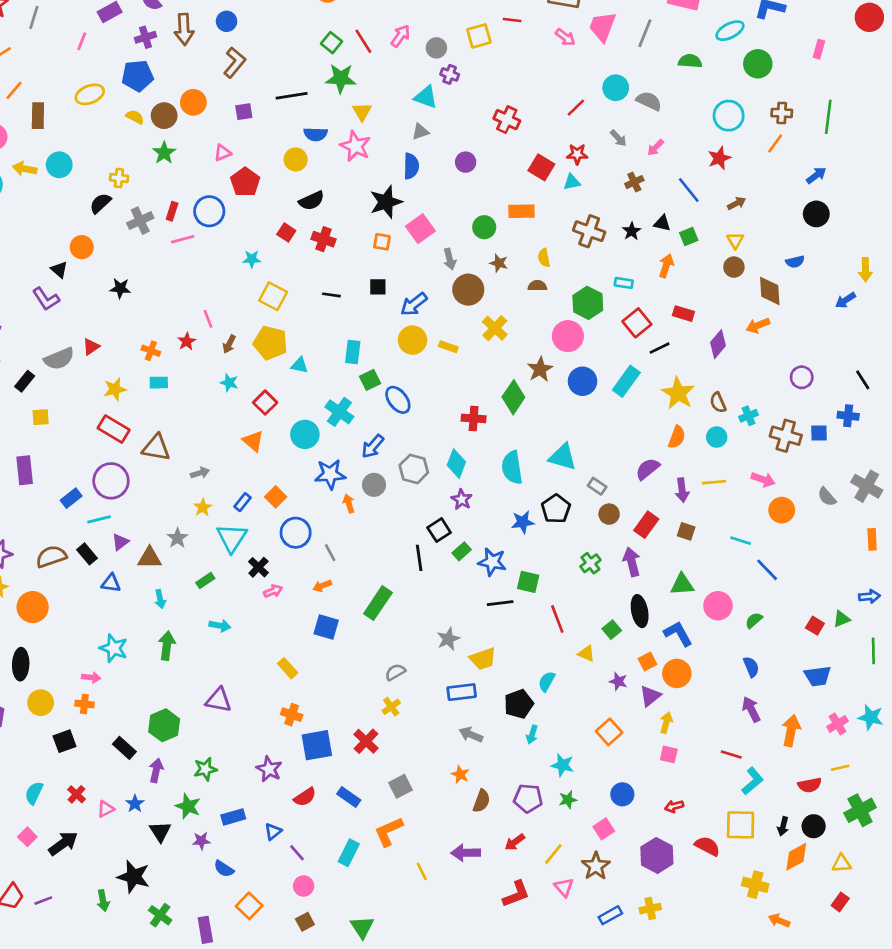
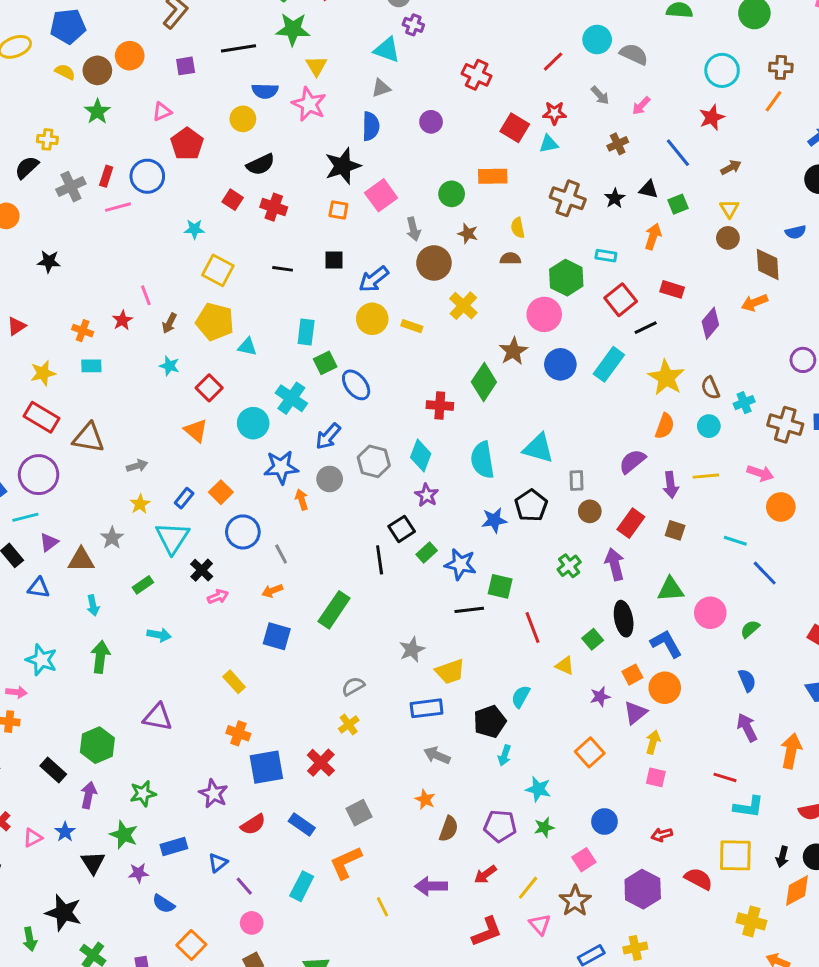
gray rectangle: (597, 486) -> (577, 480), turned 54
purple star: (618, 681) -> (600, 697), turned -30
cyan L-shape: (753, 781) -> (749, 807), turned 48

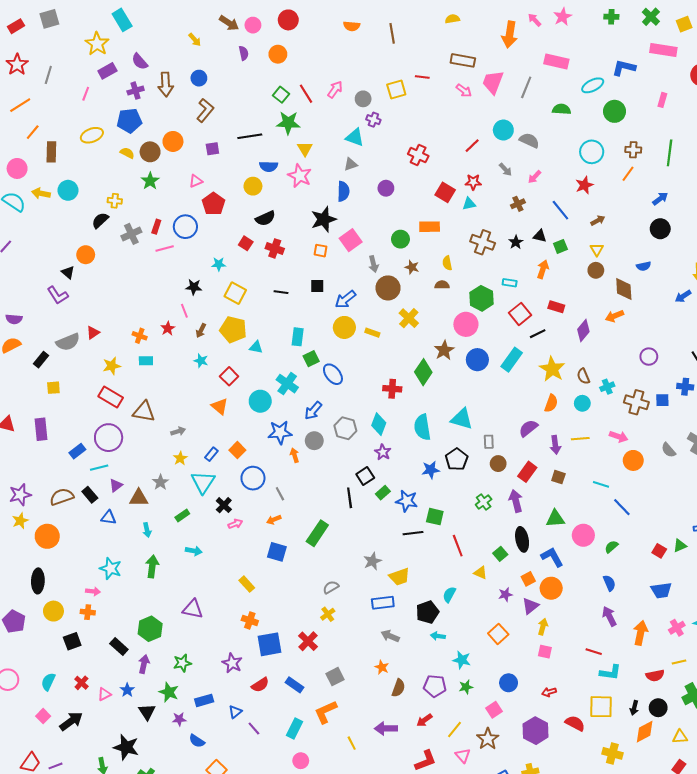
black star: (49, 261) -> (194, 287), moved
cyan arrow: (505, 755) -> (438, 636), turned 80
pink circle: (252, 923) -> (301, 761), moved

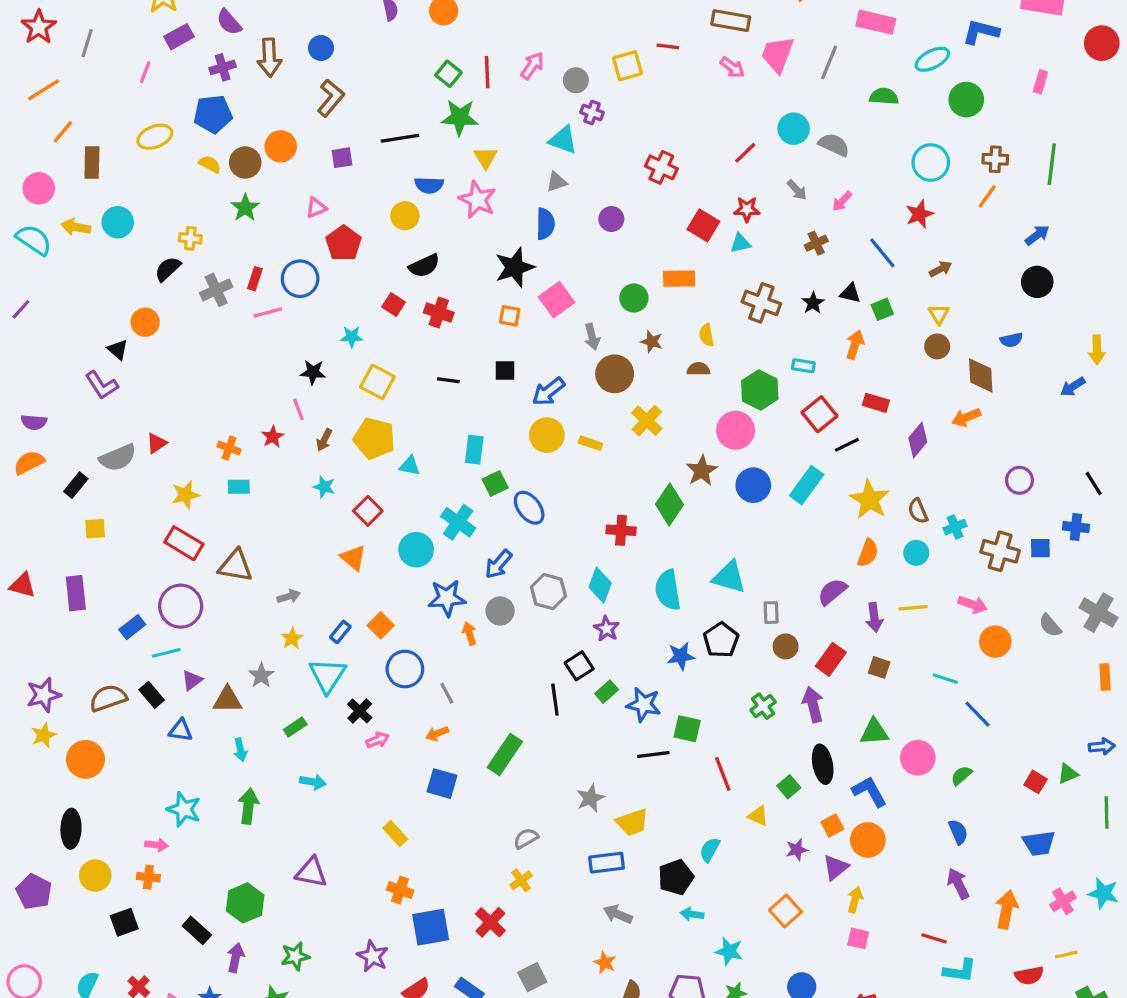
red line: (306, 94) -> (487, 72), turned 30

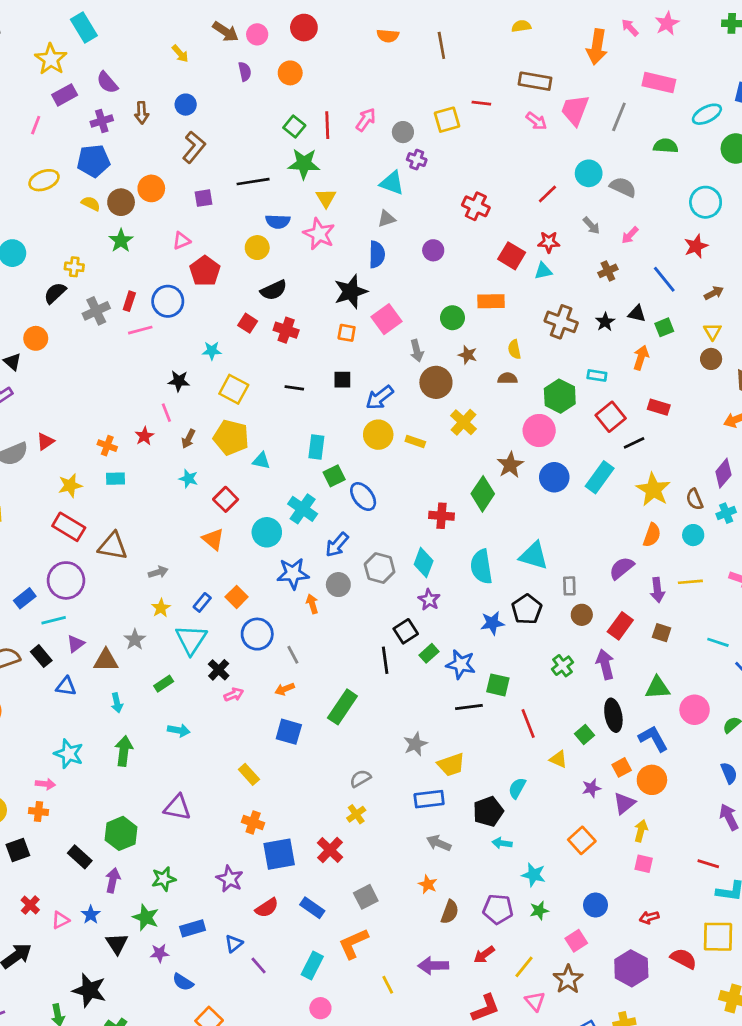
brown arrow: (269, 58) -> (142, 113), size x0.7
purple diamond: (918, 440) -> (723, 473), moved

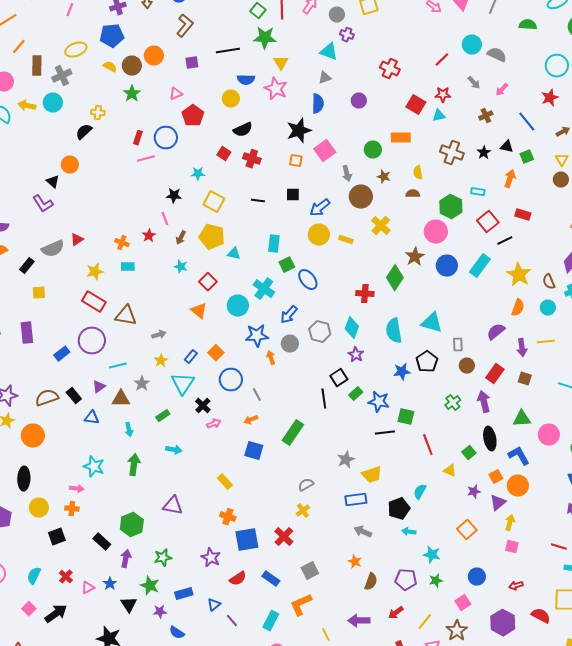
gray cross: (96, 311) -> (62, 76), moved
cyan line: (54, 620) -> (118, 366), moved

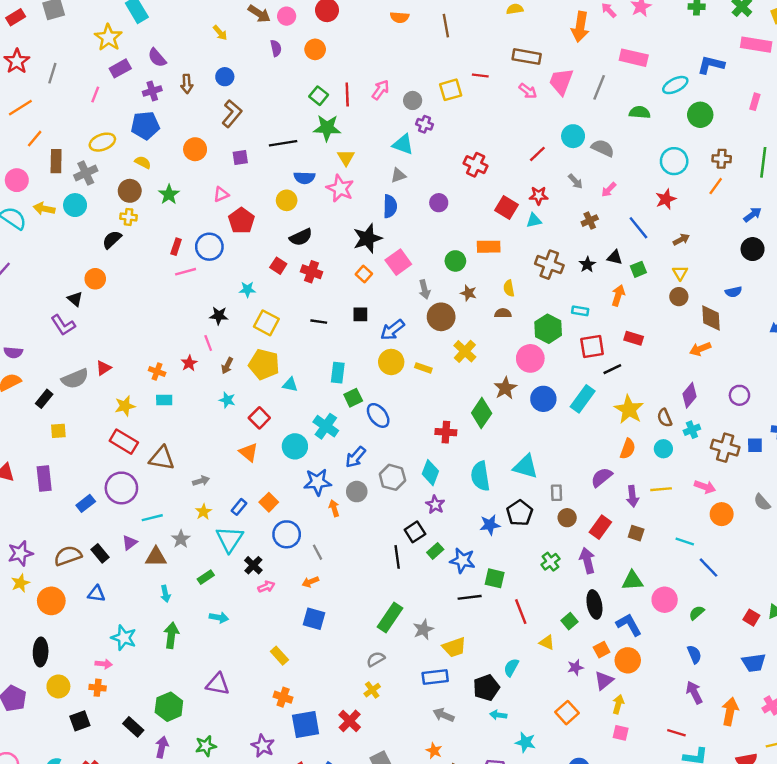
brown circle: (132, 66) -> (130, 191), moved
orange square: (296, 161) -> (364, 274), turned 32
red square: (488, 222) -> (592, 347), turned 30
blue triangle: (92, 418) -> (96, 594), moved
green rectangle: (293, 433) -> (390, 618), moved

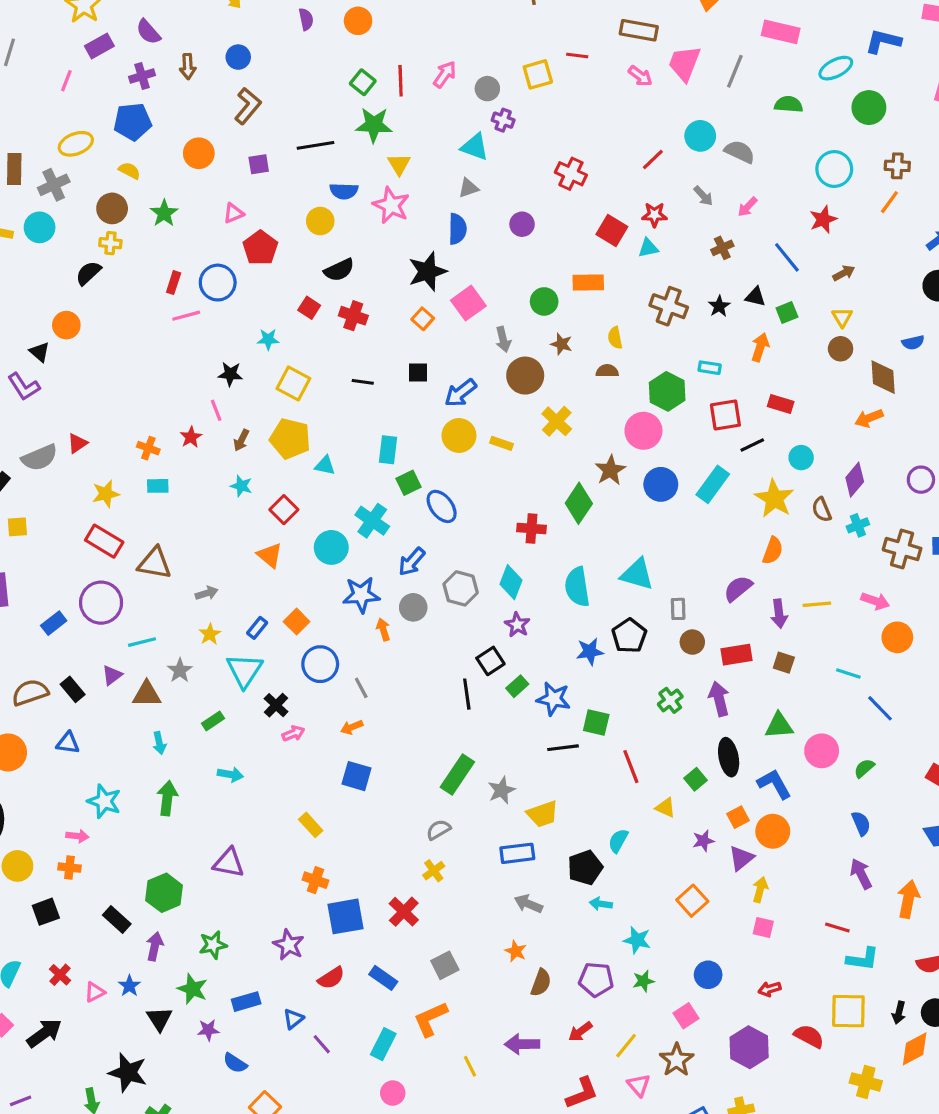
cyan circle: (663, 449) -> (801, 458), moved
red rectangle: (600, 527) -> (736, 655), turned 45

